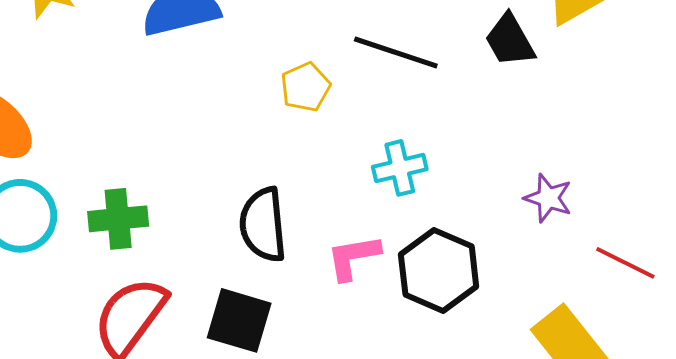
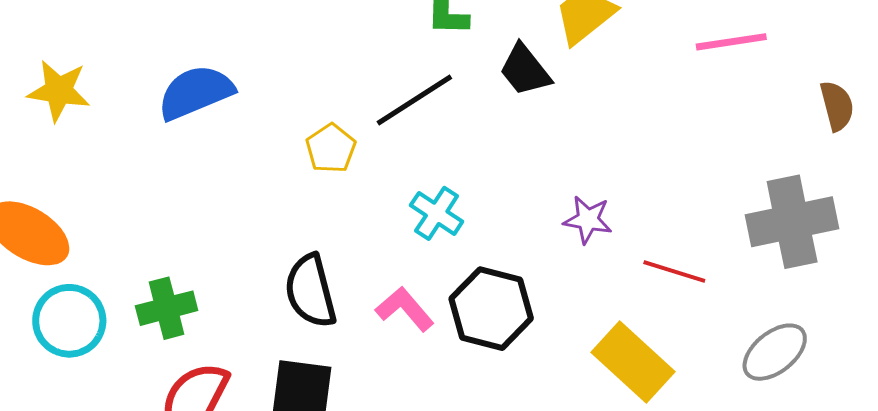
black line: (396, 52) -> (414, 100), turned -42
cyan cross: (400, 168) -> (437, 213), turned -34
pink L-shape: (353, 257) -> (405, 309), turned 68

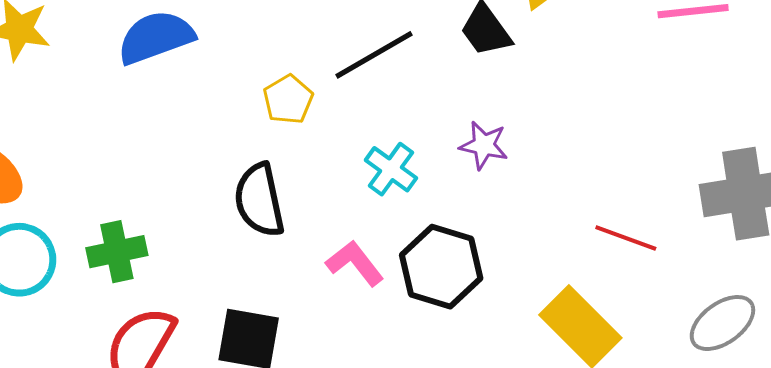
purple star: (588, 220) -> (484, 145), moved
black semicircle: (311, 291) -> (259, 200), moved

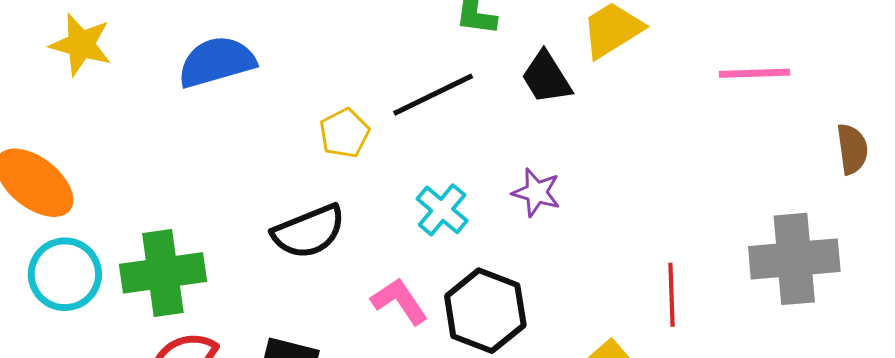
black semicircle: (259, 200) -> (309, 231), turned -104
red line: (626, 238) -> (672, 295), turned 64
green cross: (117, 252) -> (163, 273), size x1.4

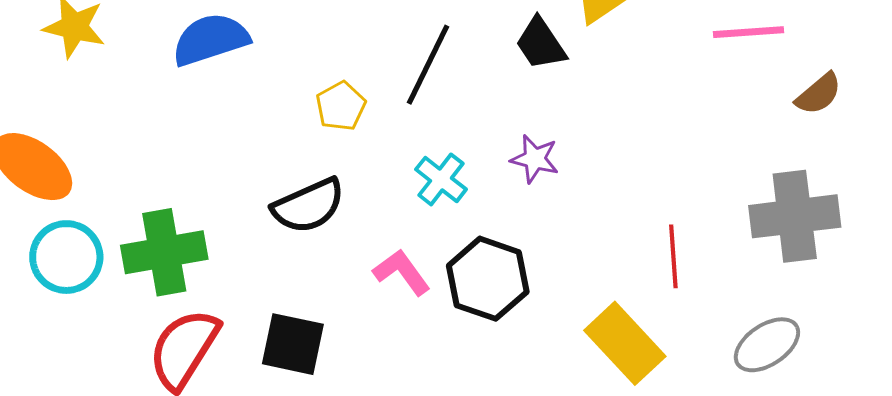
black line: (433, 95) -> (428, 65), turned -36
brown semicircle: (852, 149) -> (819, 94), moved, turned 60

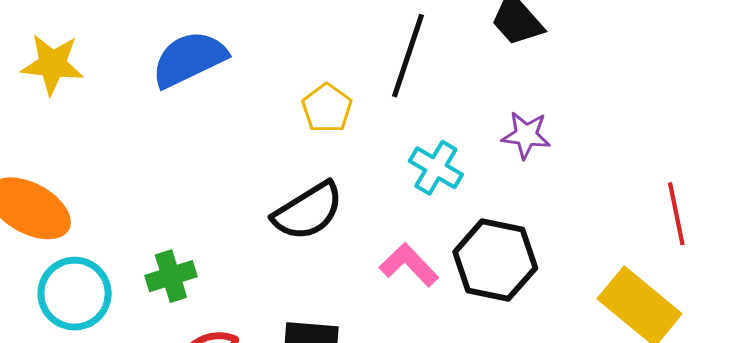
green cross: (164, 252) -> (171, 276), size x0.6

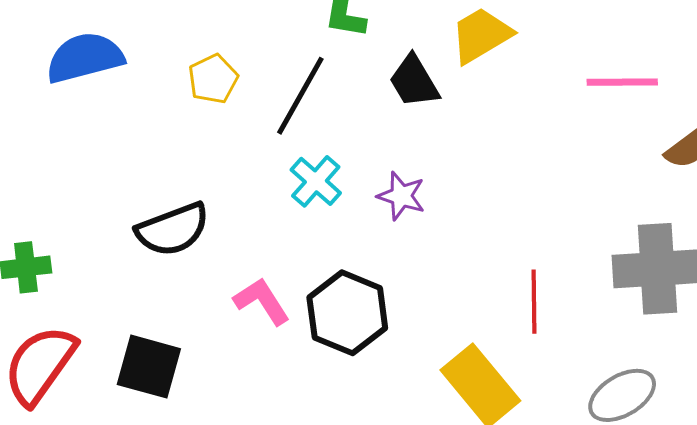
yellow pentagon: (327, 108) -> (213, 79), moved
cyan cross: (436, 168) -> (316, 181), moved

